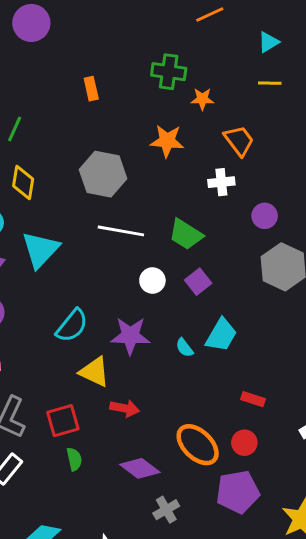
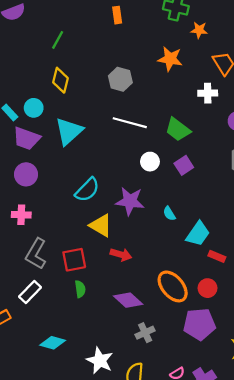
gray hexagon: (103, 174) -> (120, 79), size x0.7
cyan trapezoid: (221, 335) -> (198, 234), moved

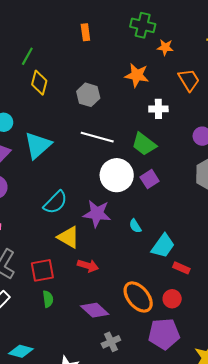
yellow diamond: (60, 80) -> (39, 83), moved
white cross: (208, 93) -> (158, 109), moved
white circle: (150, 162) -> (117, 175), size x1.8

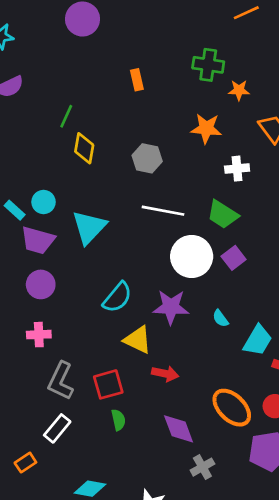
purple diamond: (95, 310) -> (179, 429), turned 32

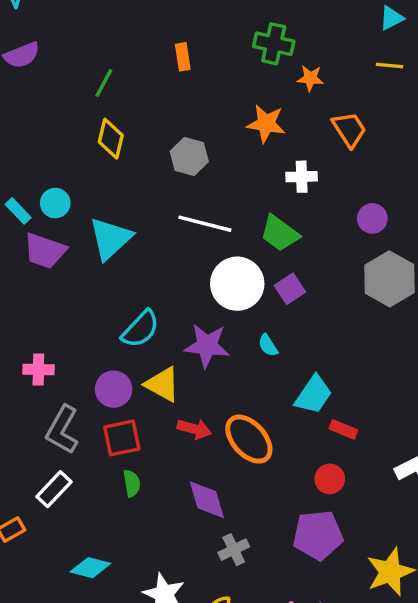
green line: (66, 116) -> (104, 83), moved
purple circle: (41, 284) -> (114, 389), moved
cyan semicircle: (220, 318) -> (268, 345), moved
orange ellipse: (232, 408) -> (249, 439), moved

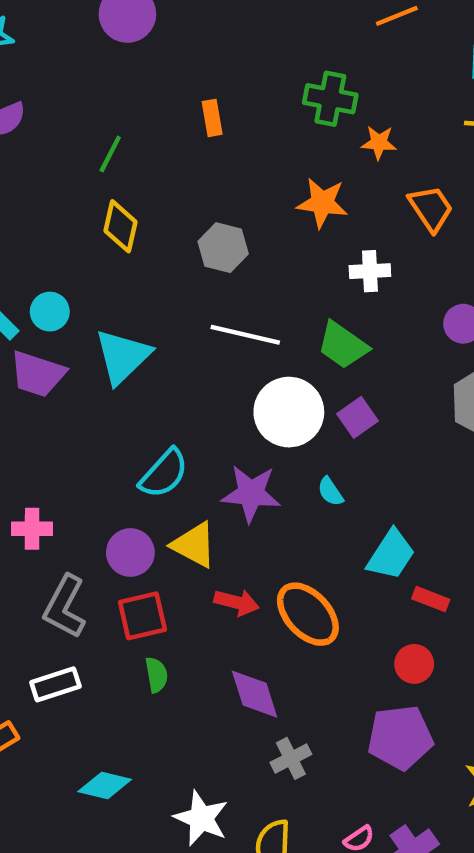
white rectangle: (54, 489) -> (55, 684), turned 30

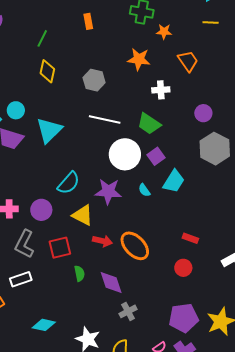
purple circle: (130, 552) -> (41, 210), moved
cyan trapezoid: (391, 555) -> (174, 181), moved
green semicircle: (156, 675) -> (79, 274), moved
purple pentagon: (400, 737) -> (184, 318), moved

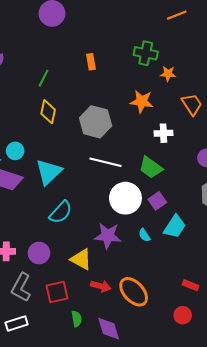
gray hexagon: (94, 80) -> (96, 122), size x1.4
cyan semicircle: (69, 183) -> (61, 212), moved

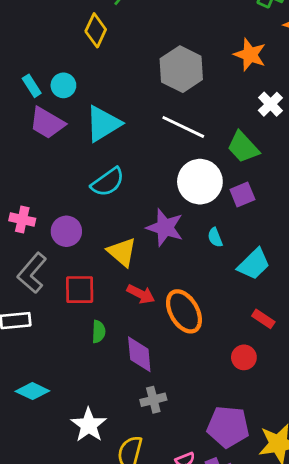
yellow diamond: (48, 112) -> (96, 30), moved
white cross: (163, 133) -> (270, 104), turned 36
cyan trapezoid: (175, 227) -> (254, 264), moved

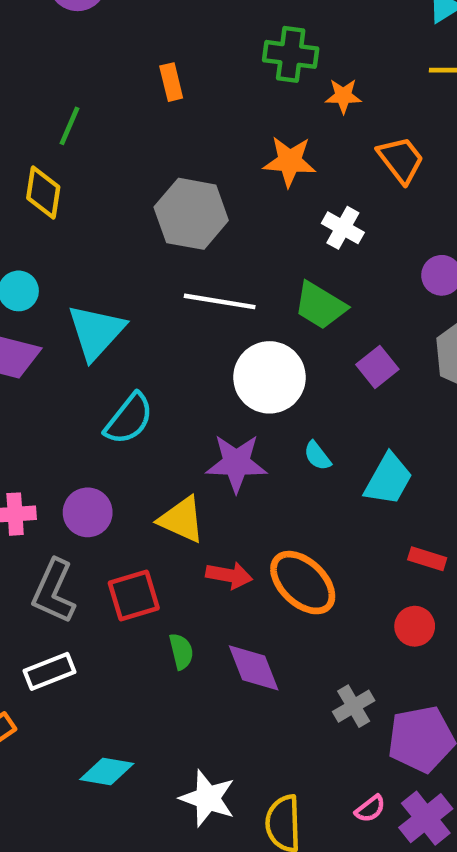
purple square: (242, 194) -> (377, 367), moved
gray cross: (153, 400) -> (354, 706), moved

